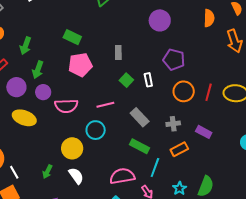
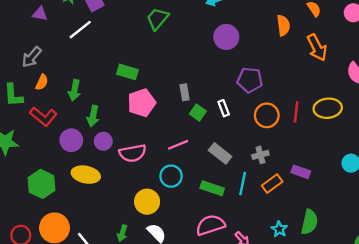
gray rectangle: (118, 53) -> (185, 92), moved
purple rectangle: (204, 132) -> (301, 172), moved
green rectangle: (139, 146) -> (212, 188), moved
cyan line: (155, 168) -> (243, 184), moved

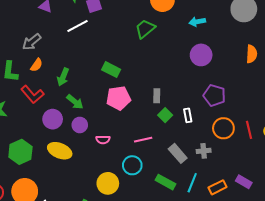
red line: (296, 112) -> (249, 130), turned -30
green arrow: (93, 116) -> (75, 102), turned -72
pink semicircle: (133, 153) -> (103, 140), size x0.6
gray cross: (260, 155) -> (204, 151), moved

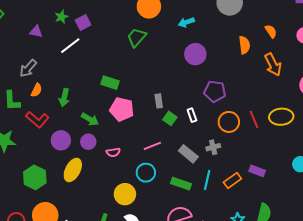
pink pentagon: (119, 98) -> (122, 109), turned 30
green arrow: (75, 102) -> (90, 119), moved
yellow ellipse: (60, 151) -> (73, 170), turned -75

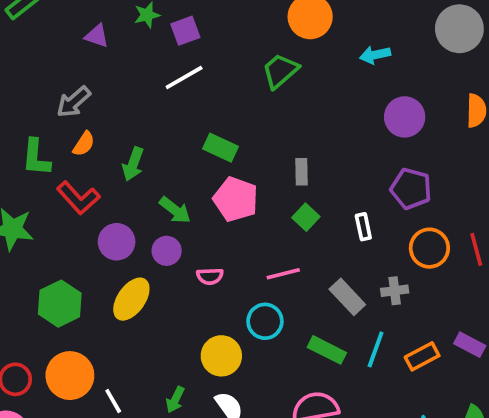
white line: (70, 46) -> (184, 78), moved
purple circle: (195, 54) -> (405, 117), moved
gray rectangle: (159, 101) -> (301, 172), moved
green square: (170, 118) -> (306, 217), moved

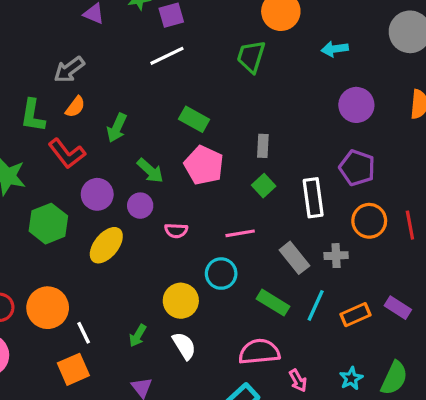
green trapezoid: (280, 71) -> (251, 57), turned -36
white rectangle: (363, 227) -> (313, 198), size x1.6
green hexagon: (60, 304) -> (48, 224), moved

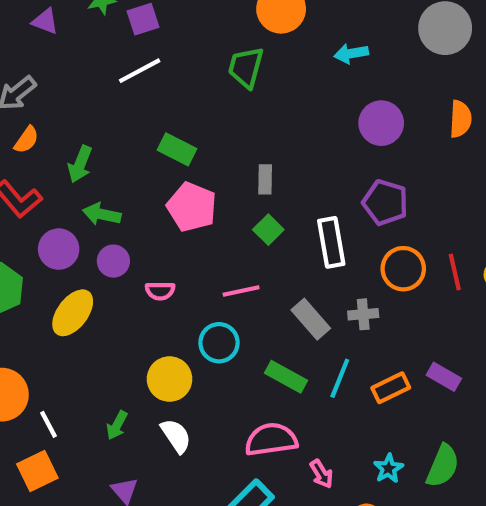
green arrow: (150, 171) -> (102, 214), moved, turned 152

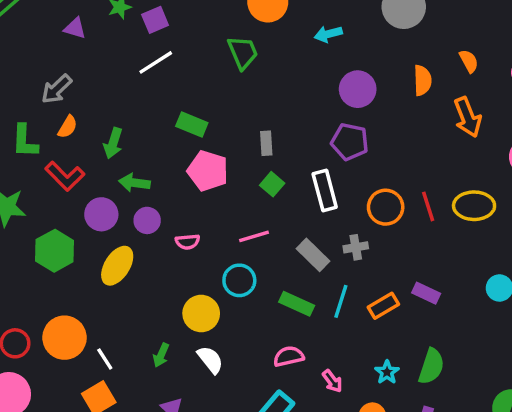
green trapezoid: (246, 67) -> (243, 52), turned 147
purple pentagon: (385, 202) -> (350, 142), moved
pink semicircle: (271, 440) -> (289, 356), size x0.7

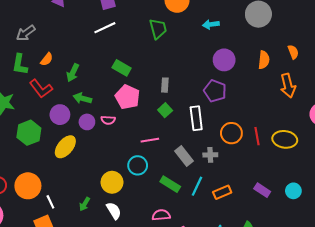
gray arrow: (57, 89) -> (26, 33), moved
pink semicircle: (187, 242) -> (108, 120), moved
purple rectangle: (426, 293) -> (262, 190), moved

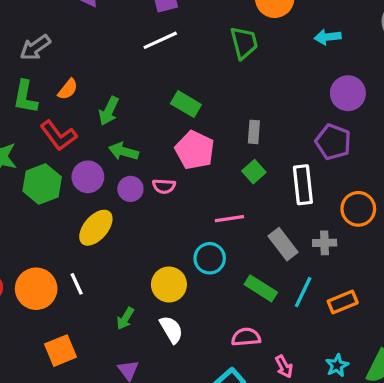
green hexagon: (29, 133) -> (42, 184), moved
white line: (50, 202) -> (77, 284), moved

